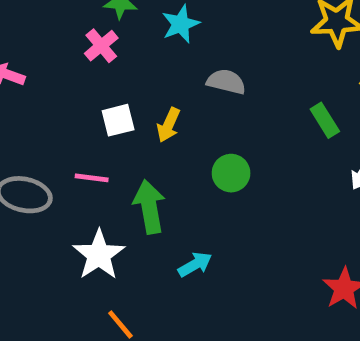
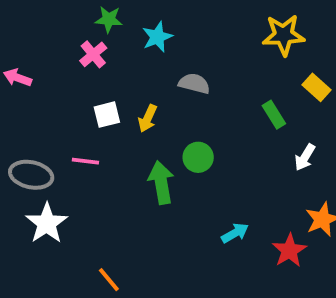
green arrow: (149, 207) -> (161, 183), moved
white star: (99, 255) -> (47, 223), moved
cyan arrow: (195, 264) -> (235, 233), moved

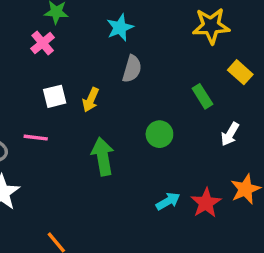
cyan star: (157, 37) -> (120, 28), moved
gray semicircle: (194, 83) -> (132, 69), turned 92
green circle: (198, 157) -> (159, 134), moved
red star: (289, 250) -> (206, 203), moved

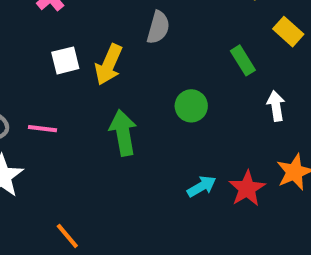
yellow arrow: (91, 100) -> (109, 65), size x1.4
white arrow: (230, 134) -> (276, 106), turned 140
pink line: (36, 138) -> (43, 129), moved

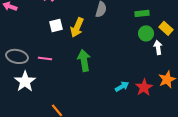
yellow rectangle: (288, 32) -> (166, 28), moved
green rectangle: (243, 60) -> (142, 13), moved, turned -64
green circle: (191, 106) -> (146, 33), moved

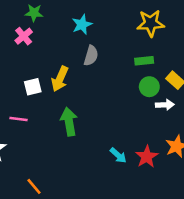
white square: (56, 25) -> (33, 87), moved
white arrow: (158, 47) -> (165, 105), turned 96
cyan arrow: (122, 86) -> (118, 155), turned 72

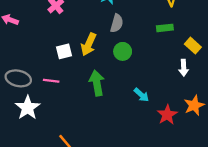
green circle: (149, 87) -> (123, 51), moved
white arrow: (165, 105) -> (184, 68), turned 91
cyan arrow: (118, 155) -> (141, 95), moved

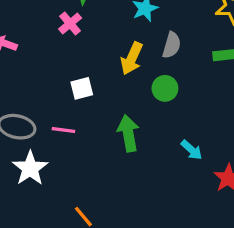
gray semicircle: (117, 23) -> (172, 45), moved
yellow arrow: (89, 44) -> (132, 58), moved

